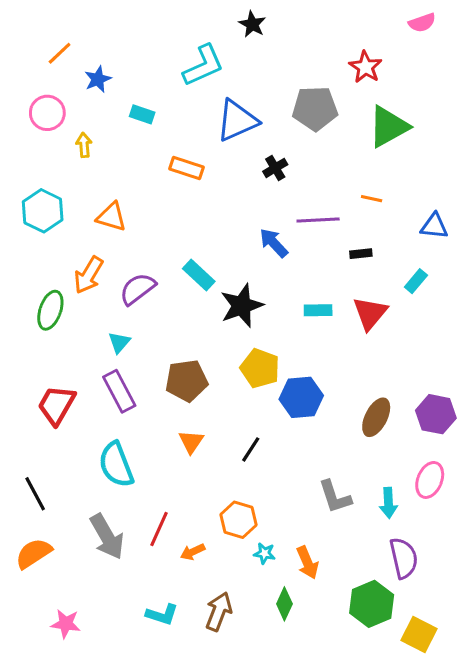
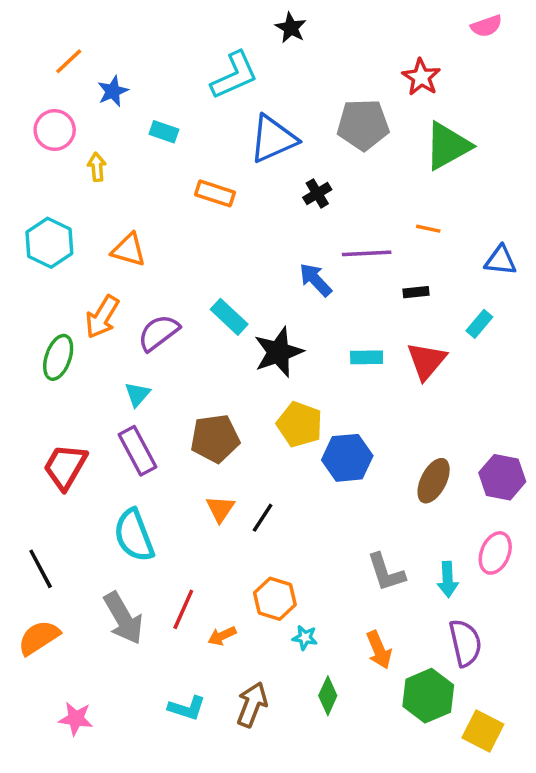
black line: (251, 449) -> (263, 518), moved
orange arrow: (307, 563) -> (379, 650), moved

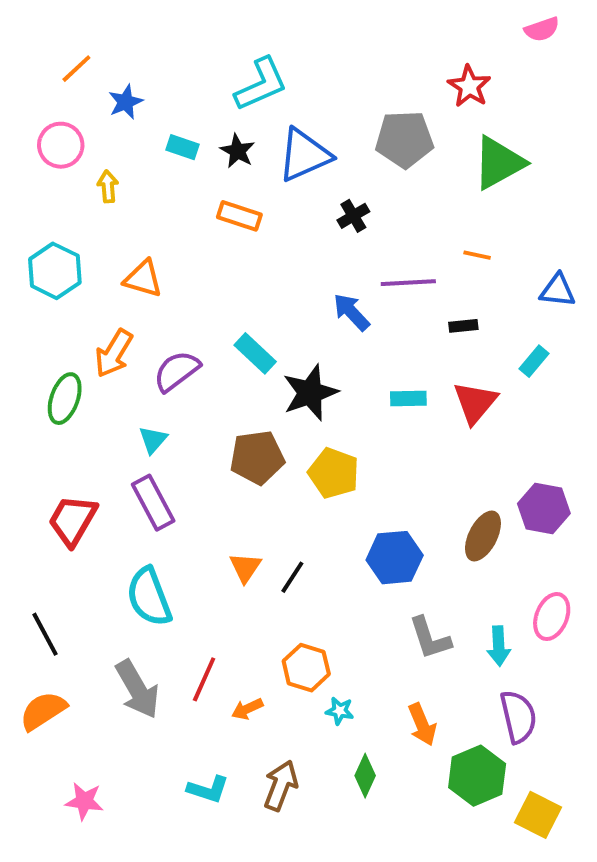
black star: (291, 28) -> (237, 151), moved
brown pentagon: (215, 438) -> (257, 457), moved
blue hexagon: (347, 458) -> (395, 558), moved
purple hexagon: (502, 477) -> (544, 508), moved

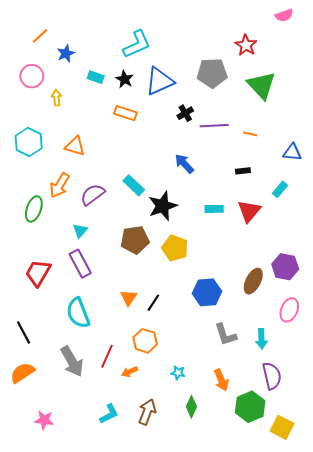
green triangle: (499, 163) -> (261, 85), turned -44
purple line: (408, 283) -> (214, 126), moved
pink ellipse: (552, 617) -> (289, 310), moved
orange hexagon: (306, 668) -> (145, 341), moved
cyan L-shape: (208, 789) -> (109, 414), turned -45

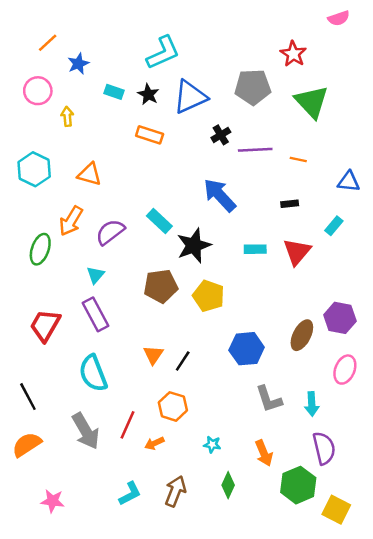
blue arrow: (184, 164) -> (220, 195), size x1.4

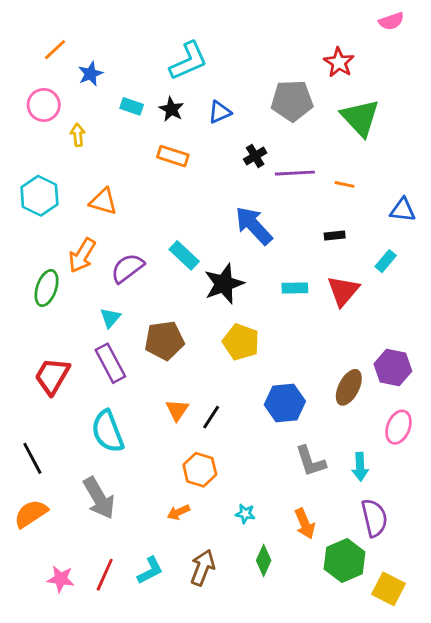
blue triangle: (190, 97) -> (220, 112), size x0.6
brown pentagon: (161, 286) -> (164, 341), moved
red line: (127, 425) -> (105, 575), moved

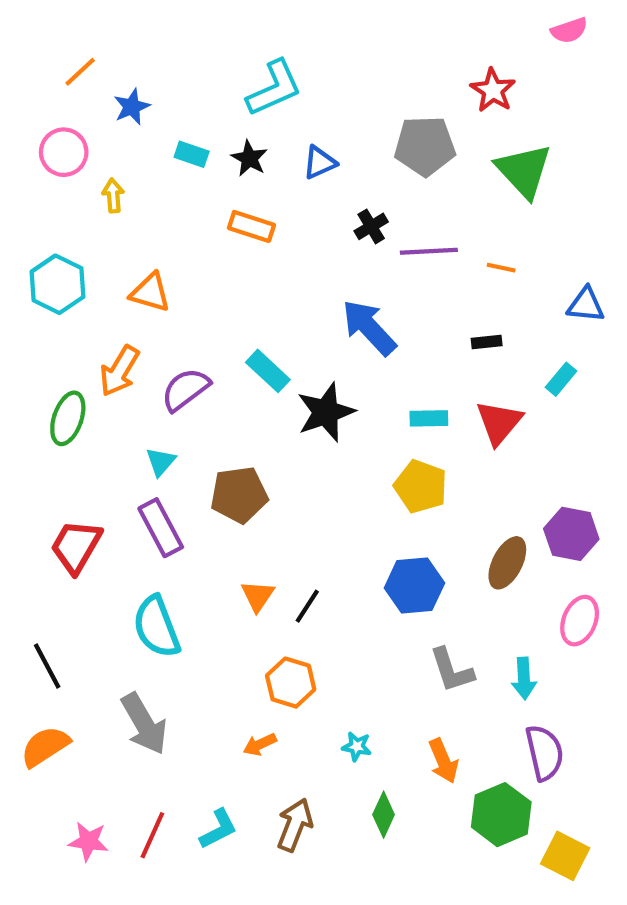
yellow pentagon: (241, 342) -> (421, 486), moved

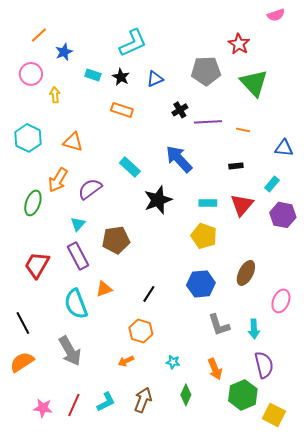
cyan rectangle: (268, 371) -> (130, 167), moved
purple hexagon: (571, 534) -> (283, 215), moved
orange triangle: (258, 596) -> (104, 289), moved, turned 36

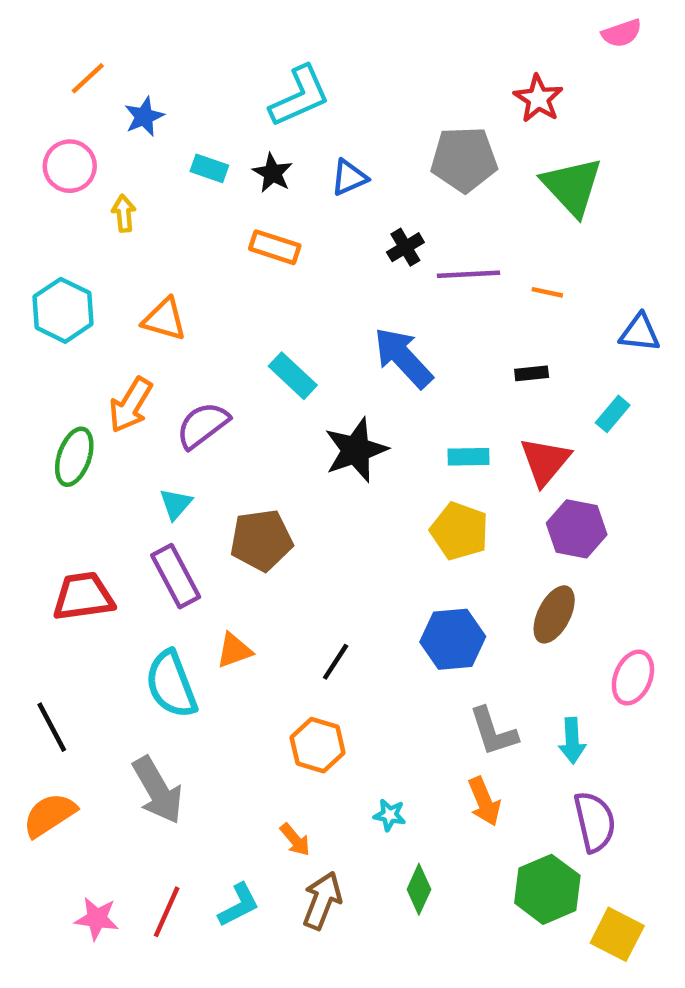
purple hexagon: (283, 215) -> (577, 529), moved
red trapezoid: (37, 265) -> (83, 596), turned 52
orange arrow: (126, 361) -> (295, 840), moved, turned -105
orange arrow: (215, 369) -> (484, 801), moved

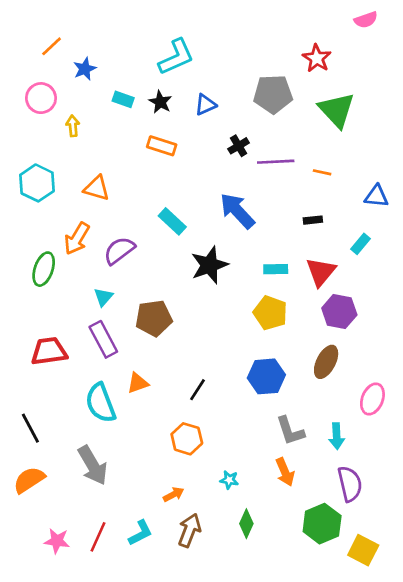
orange arrow: (295, 840) -> (174, 494), turned -78

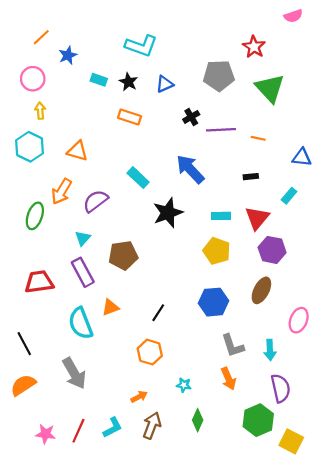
cyan L-shape: (176, 57) -> (141, 46), turned 44
yellow arrow: (73, 126) -> (40, 111), moved

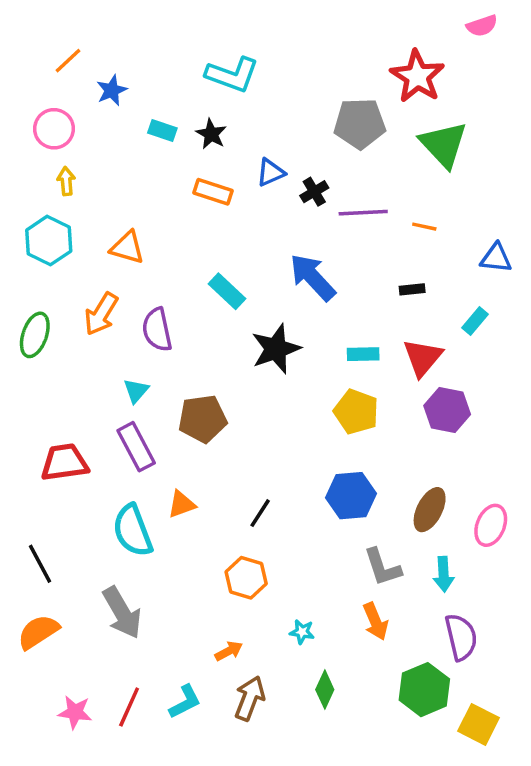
red star: (254, 47) -> (417, 76), size x1.4
blue triangle: (165, 84) -> (271, 172), moved
purple semicircle: (95, 201) -> (157, 330), turned -65
green ellipse: (35, 216) -> (35, 335), moved
brown ellipse: (261, 290) -> (430, 510), moved

